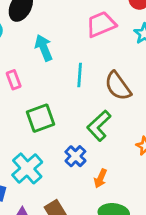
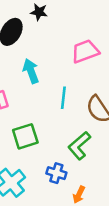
blue cross: (75, 156) -> (56, 173), turned -30

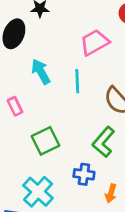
cyan line: (63, 98) -> (77, 81), moved

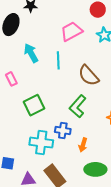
cyan cross: (38, 192) -> (41, 143), moved, turned -35

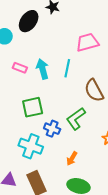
cyan arrow: (31, 53) -> (42, 69), moved
pink rectangle: (11, 79) -> (20, 68), moved, turned -56
blue cross: (63, 130) -> (52, 129), moved

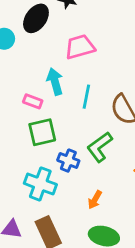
pink trapezoid: (87, 42) -> (80, 47), moved
pink rectangle: (20, 68) -> (33, 101), moved
cyan line: (67, 68) -> (86, 97), moved

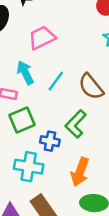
cyan line: (86, 97) -> (56, 81), turned 35
orange arrow: (95, 200) -> (80, 172), size x1.6

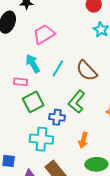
orange arrow: (80, 172) -> (83, 140), size x0.7

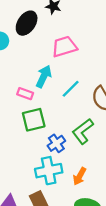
cyan arrow: (33, 64) -> (44, 76), turned 42
blue cross: (57, 117) -> (56, 143), turned 35
cyan cross: (41, 139) -> (49, 171), moved, turned -30

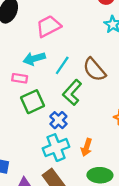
cyan arrow: (44, 76) -> (34, 59), turned -120
green L-shape: (83, 131) -> (72, 92), moved

